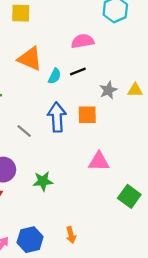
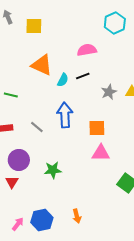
orange square: (87, 115) -> (97, 128), moved

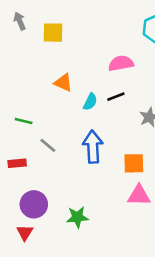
orange triangle: (42, 65) -> (63, 83), size x0.7
gray line: (37, 127) -> (48, 145), moved

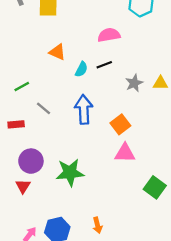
green line: (24, 121) -> (22, 87), turned -42
orange square: (134, 163) -> (120, 124), turned -36
green star: (77, 217) -> (70, 173), size x1.4

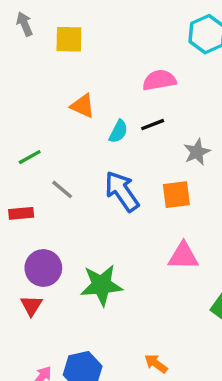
blue arrow: (84, 109) -> (122, 191), turned -32
orange square: (120, 124) -> (176, 195), moved, turned 30
orange arrow: (97, 225) -> (156, 364), moved, turned 140

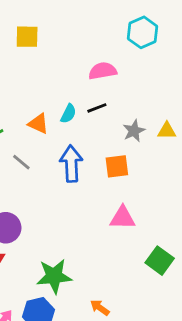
orange triangle: (83, 106) -> (38, 124), moved
blue arrow: (122, 191) -> (71, 164), turned 32
green star: (101, 285) -> (54, 276), moved

